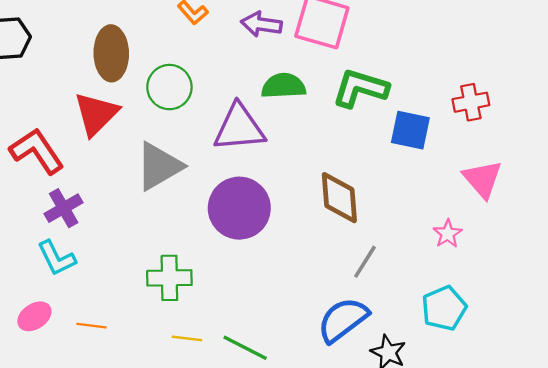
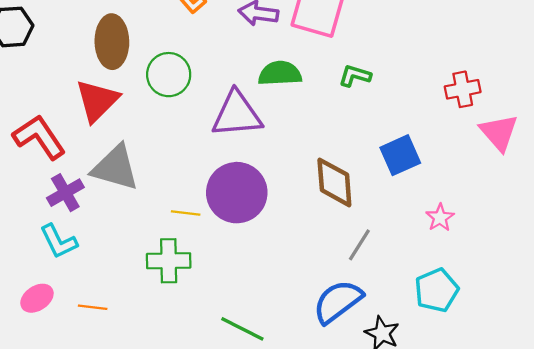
green L-shape: (360, 88) -> (355, 76), size x0.6
blue square: (410, 130) -> (400, 155), moved, turned -36
gray triangle: (159, 166) -> (115, 168), moved, turned 46
pink triangle: (483, 179) -> (499, 132), moved
yellow line: (187, 338) -> (186, 213), moved

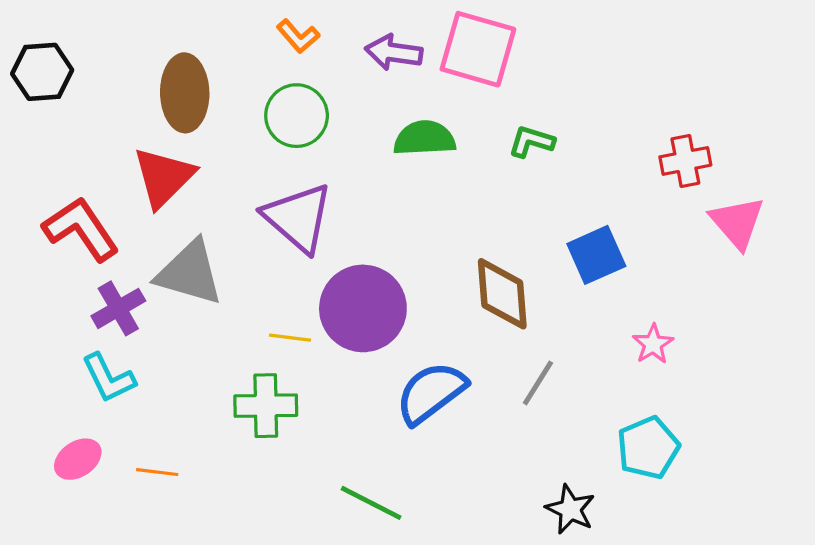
green circle: (169, 75) -> (297, 116), moved
purple triangle: (237, 114) -> (298, 218), moved, turned 46
blue semicircle: (338, 302) -> (431, 393), moved

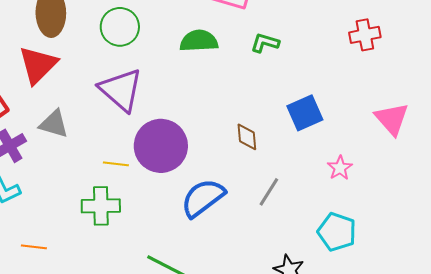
red cross: (685, 161) -> (365, 35), moved
pink triangle: (737, 223) -> (392, 119), moved
gray triangle: (190, 273) -> (54, 124), size x0.7
brown diamond: (502, 294) -> (247, 137), size x0.6
cyan pentagon: (648, 448) -> (337, 232), turned -30

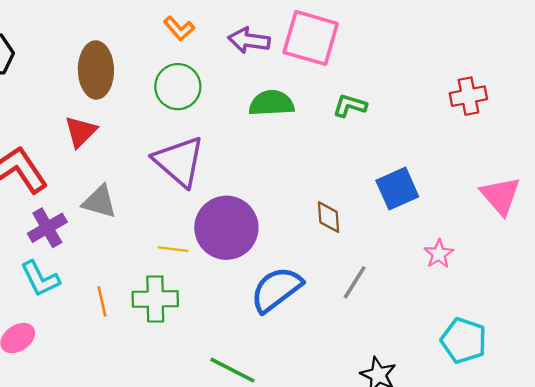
red triangle: (38, 65) -> (81, 132), size x0.7
cyan pentagon: (337, 232) -> (464, 340), moved
orange line: (34, 247) -> (102, 301), moved, turned 70

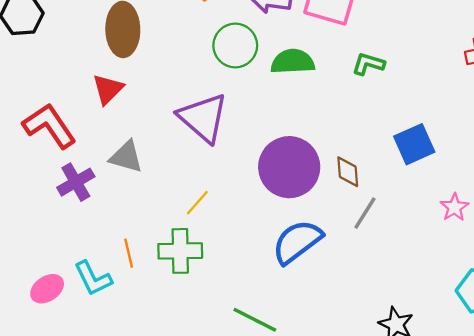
green circle: (178, 87) -> (235, 46), moved
purple circle: (226, 228) -> (289, 167), moved
yellow line: (173, 249) -> (197, 203), turned -56
cyan L-shape: (40, 279) -> (93, 278), moved
gray line: (355, 282) -> (365, 213), moved

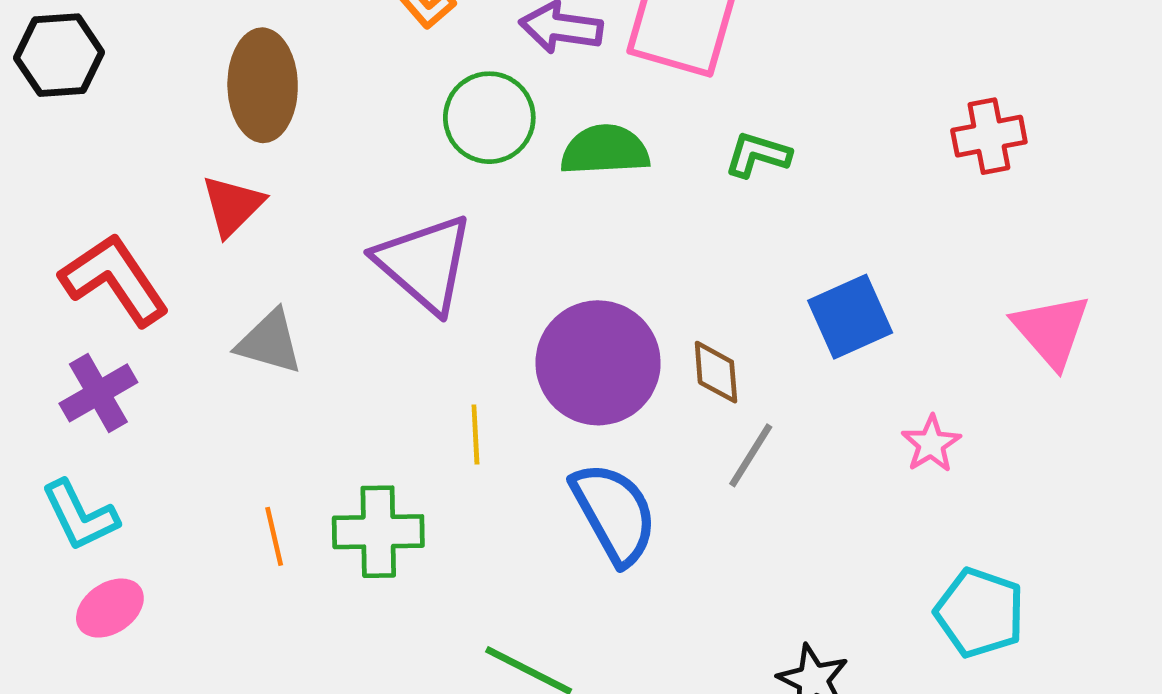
purple cross: (76, 182) -> (98, 393), moved
yellow line: (197, 203) -> (475, 435), moved, turned -44
blue semicircle: (297, 242) -> (614, 513), turned 98
cyan L-shape: (93, 278) -> (80, 516), moved

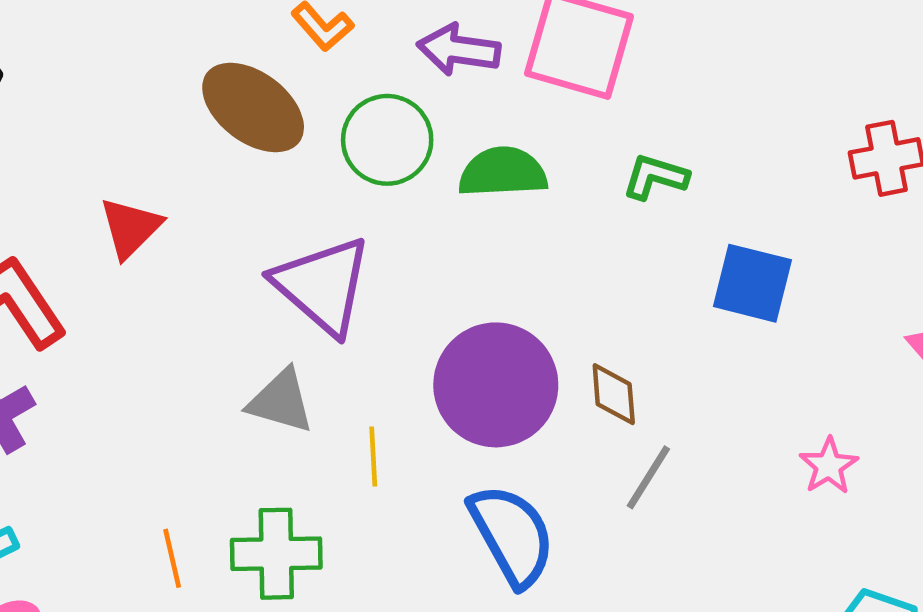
brown ellipse: (263, 85) -> (253, 107), moved, turned -52
blue square: (850, 317) -> (752, 283), moved, turned 38
gray triangle: (270, 342) -> (281, 401), moved

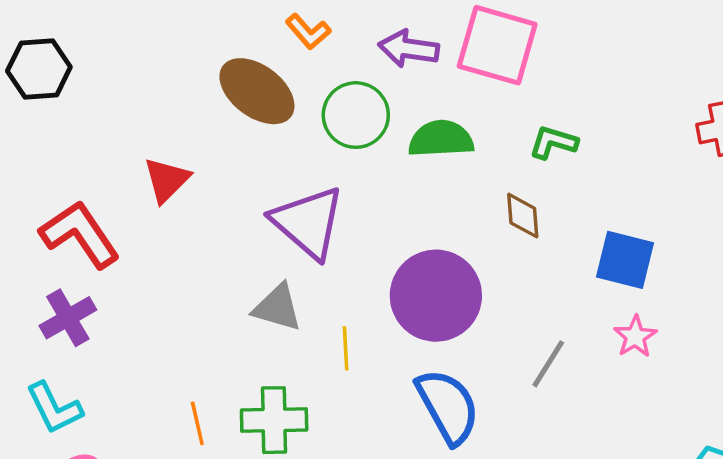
blue square: (752, 283) -> (625, 260), moved
brown diamond: (614, 394) -> (523, 216), moved
pink star: (829, 466) -> (635, 337), moved

